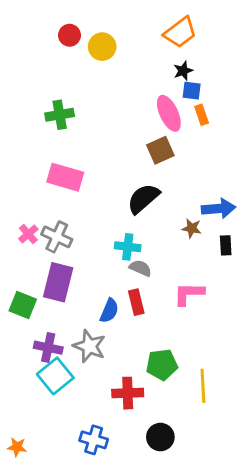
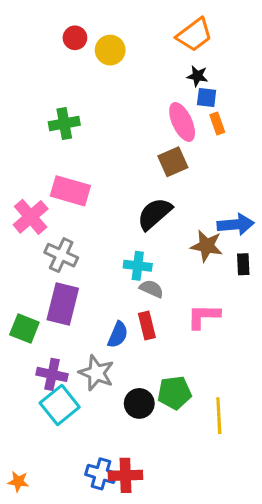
black star: (183, 71) -> (197, 76), turned 30
brown star: (192, 228) -> (207, 246), size x1.5
pink cross: (28, 234) -> (31, 217), moved, size x1.6
red cross: (128, 393) -> (125, 475), moved
black circle: (160, 437) -> (139, 403), moved

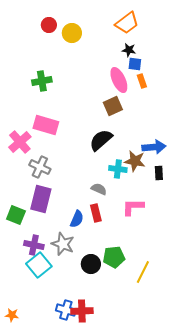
cyan cross: (138, 266) -> (118, 169), moved
yellow line: (219, 416) -> (143, 272), turned 30

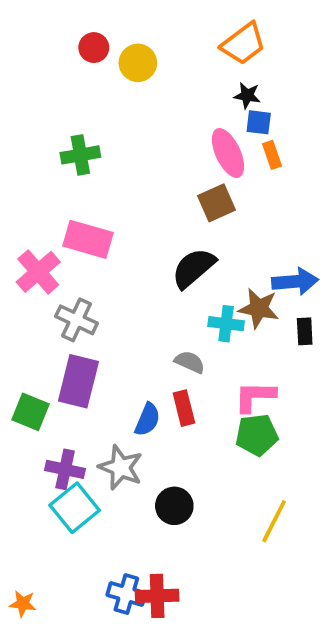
green pentagon: (114, 257) -> (257, 435), moved

